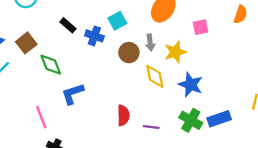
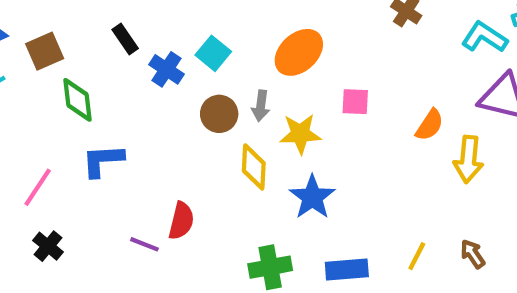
orange semicircle: (240, 14) -> (430, 125), moved
cyan square: (117, 21) -> (213, 53), turned -36
pink line: (41, 117) -> (38, 187), turned 40
green cross: (191, 120) -> (270, 267), moved, turned 35
purple line: (151, 127) -> (144, 244), moved

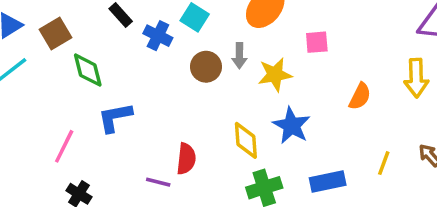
orange semicircle: (430, 125) -> (360, 96), moved
yellow diamond: (254, 167) -> (246, 140), moved

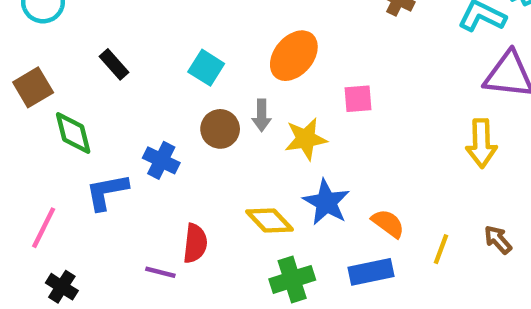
blue cross: (158, 36) -> (161, 160), moved
orange semicircle: (360, 96) -> (388, 223), moved, turned -80
yellow diamond: (246, 140) -> (269, 220), turned -39

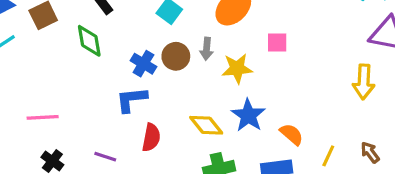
green diamond: (73, 133) -> (89, 41), moved
blue cross: (161, 160) -> (143, 64), moved
blue L-shape: (107, 192) -> (131, 99), moved
pink line: (44, 228) -> (43, 117), turned 56
purple line: (160, 272) -> (105, 157), moved

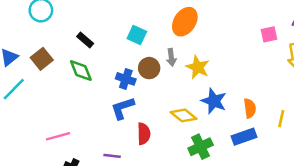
pink square: (277, 42) -> (269, 34), moved
yellow star: (237, 68) -> (198, 67), turned -30
orange semicircle: (292, 134) -> (250, 108), turned 54

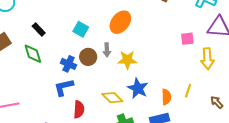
yellow star: (198, 67) -> (127, 60), turned -30
yellow line: (281, 119) -> (188, 91), moved

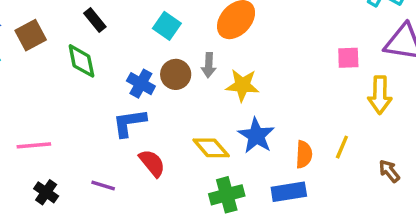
red semicircle: (79, 109) -> (152, 163), turned -48

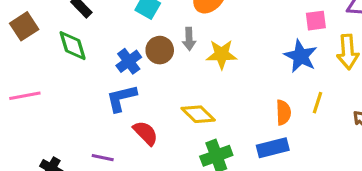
blue cross: (141, 84) -> (129, 61), turned 30
blue star: (256, 136) -> (301, 56), moved
pink line: (34, 145) -> (25, 96), moved

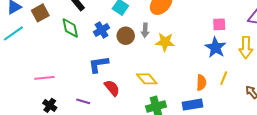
pink square: (316, 21) -> (219, 24), moved
blue cross: (129, 61) -> (102, 30), moved
pink line: (25, 96) -> (44, 78), moved

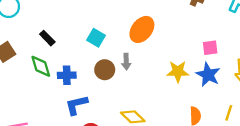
blue cross: (102, 30) -> (67, 75), moved, turned 35
yellow star: (165, 42) -> (178, 72), moved
yellow line: (224, 78) -> (229, 113), moved

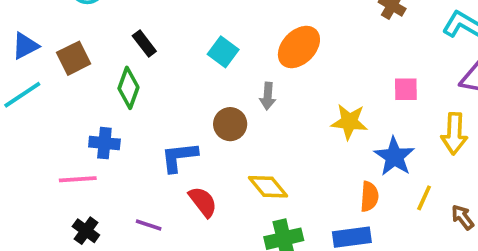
green diamond: (41, 66) -> (128, 88), turned 30
brown circle: (105, 70) -> (230, 124), moved
blue cross: (67, 75) -> (104, 143), moved
blue star: (208, 75) -> (394, 157), moved

